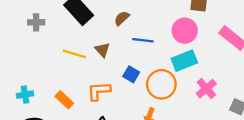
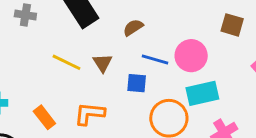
pink circle: (185, 31) -> (191, 56), moved
blue square: (131, 74) -> (137, 83), moved, turned -35

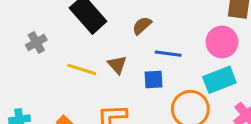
gray cross: (25, 15) -> (36, 42), moved, turned -30
pink circle: (191, 56) -> (222, 42), moved

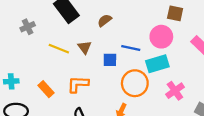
blue line: (168, 54) -> (131, 48), moved

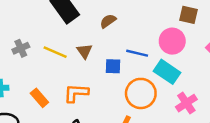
gray cross: (28, 27) -> (21, 48), moved
cyan rectangle: (157, 64) -> (167, 72), turned 50

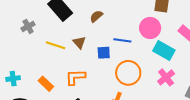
gray cross: (21, 48) -> (28, 26), moved
cyan rectangle: (167, 72) -> (164, 51), moved

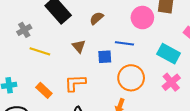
pink circle: (150, 28) -> (142, 18), moved
yellow line: (55, 45) -> (40, 51), moved

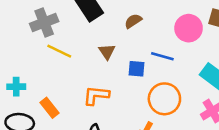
gray cross: (24, 30) -> (44, 22), size x1.5
orange rectangle: (44, 90) -> (50, 108), moved

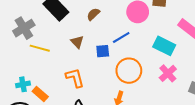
blue line: (162, 56) -> (121, 38), turned -36
cyan cross: (16, 87) -> (23, 84), moved
orange L-shape: (96, 95) -> (75, 78), turned 80

